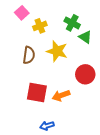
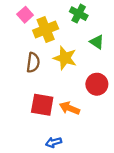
green cross: (72, 23) -> (79, 14), moved
yellow cross: (40, 26) -> (46, 30), size x1.5
orange arrow: (61, 95) -> (70, 108), turned 42

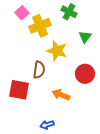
green triangle: (97, 42) -> (85, 37), turned 32
brown semicircle: (33, 63) -> (39, 70), moved
red square: (42, 105) -> (19, 90), moved

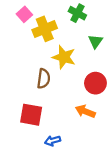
red square: (19, 90) -> (31, 115), moved
orange arrow: (61, 95) -> (85, 111), moved

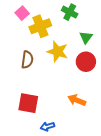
brown semicircle: (44, 79) -> (27, 60), moved
red circle: (95, 83) -> (86, 62), moved

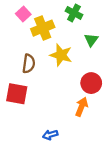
red circle: (86, 62) -> (91, 83), moved
orange arrow: (77, 100) -> (82, 107), turned 90
red square: (28, 103) -> (17, 94), moved

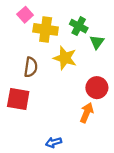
green cross: (74, 13) -> (79, 26), moved
yellow cross: (43, 28) -> (46, 29), turned 30

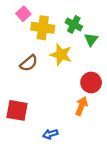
brown semicircle: (31, 67) -> (29, 63), turned 42
red square: (18, 99) -> (17, 110), moved

